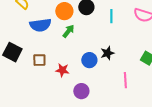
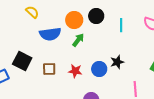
red star: (62, 70) -> (75, 71), moved

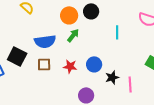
cyan line: (121, 25) -> (117, 32), moved
blue semicircle: (50, 34) -> (45, 41), moved
black star: (117, 62) -> (112, 77), moved

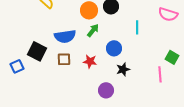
blue circle: (94, 64) -> (114, 48), moved
black star: (112, 77) -> (123, 69), moved
pink line: (130, 84) -> (160, 74), moved

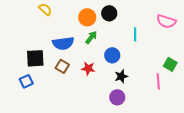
black square: (37, 51) -> (35, 58), turned -30
brown square: (64, 59) -> (62, 66), turned 32
blue square: (17, 66) -> (26, 81), moved
purple circle: (106, 90) -> (117, 97), moved

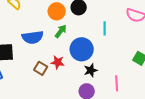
blue circle: (112, 55) -> (82, 49), size x1.5
brown square: (62, 66) -> (41, 68), moved
pink line: (158, 81) -> (117, 83), moved

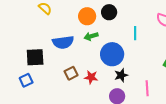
green arrow: (61, 31) -> (91, 36), turned -144
red star: (58, 62) -> (91, 77), moved
brown square: (41, 68) -> (71, 73), turned 32

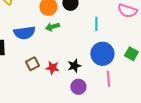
blue circle: (112, 54) -> (102, 54), moved
black star: (121, 75) -> (74, 66), moved

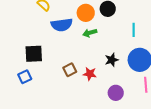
blue semicircle: (24, 33) -> (62, 25), moved
black star: (74, 66) -> (112, 60), moved

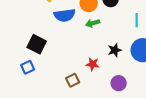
black square: (34, 54) -> (37, 44), turned 30
brown square: (70, 70) -> (73, 80), moved

